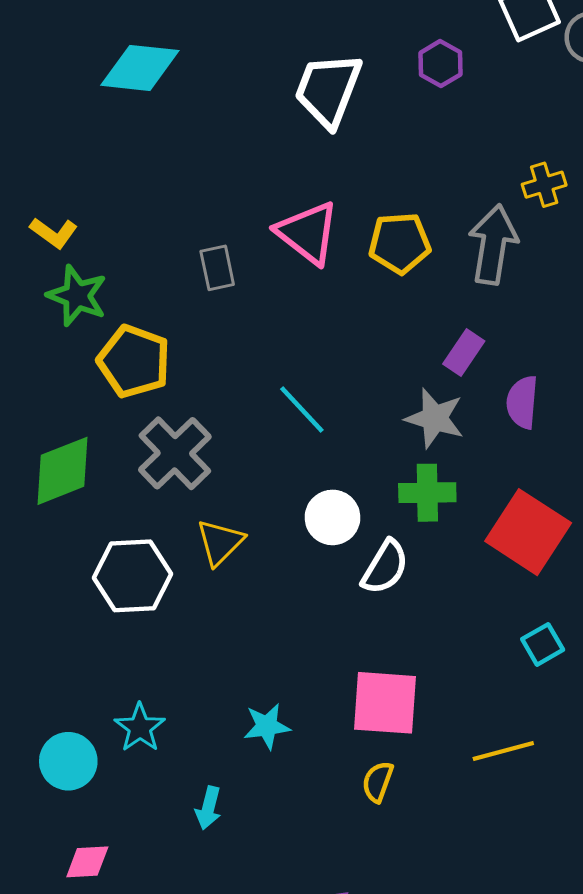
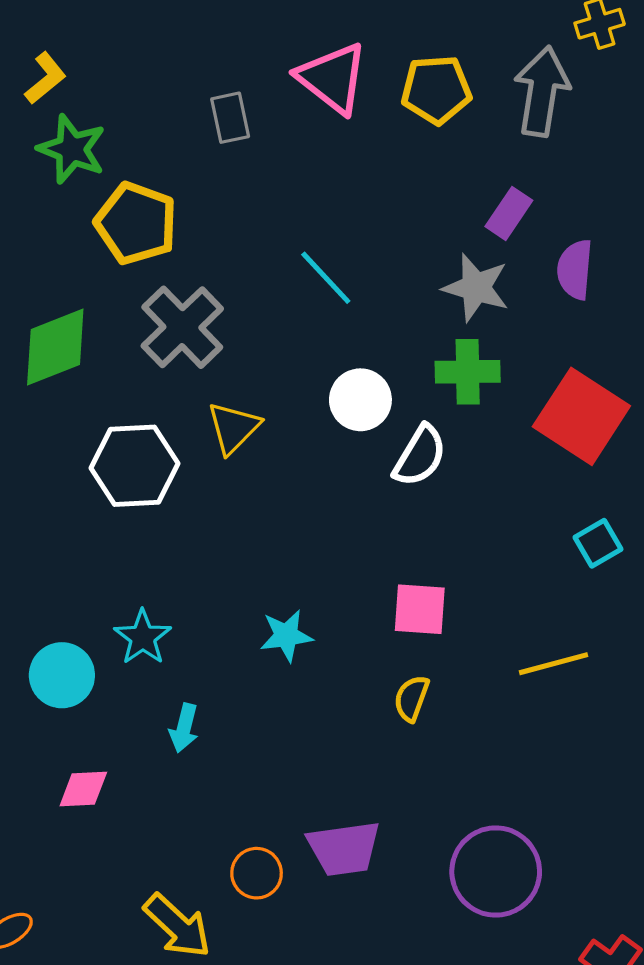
yellow L-shape: (54, 233) -> (45, 78), turned -75
pink square: (385, 703) -> (420, 609), size x0.7
cyan arrow: (208, 808) -> (184, 728), moved

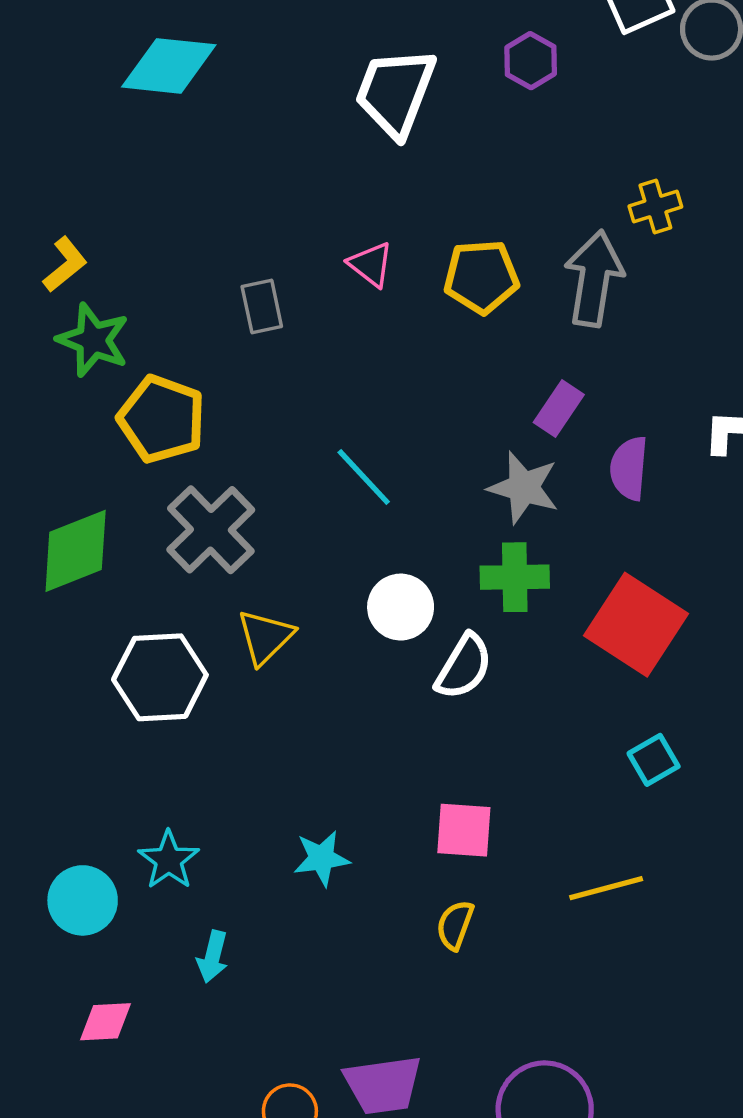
pink triangle: (332, 78) -> (371, 264), size x0.6

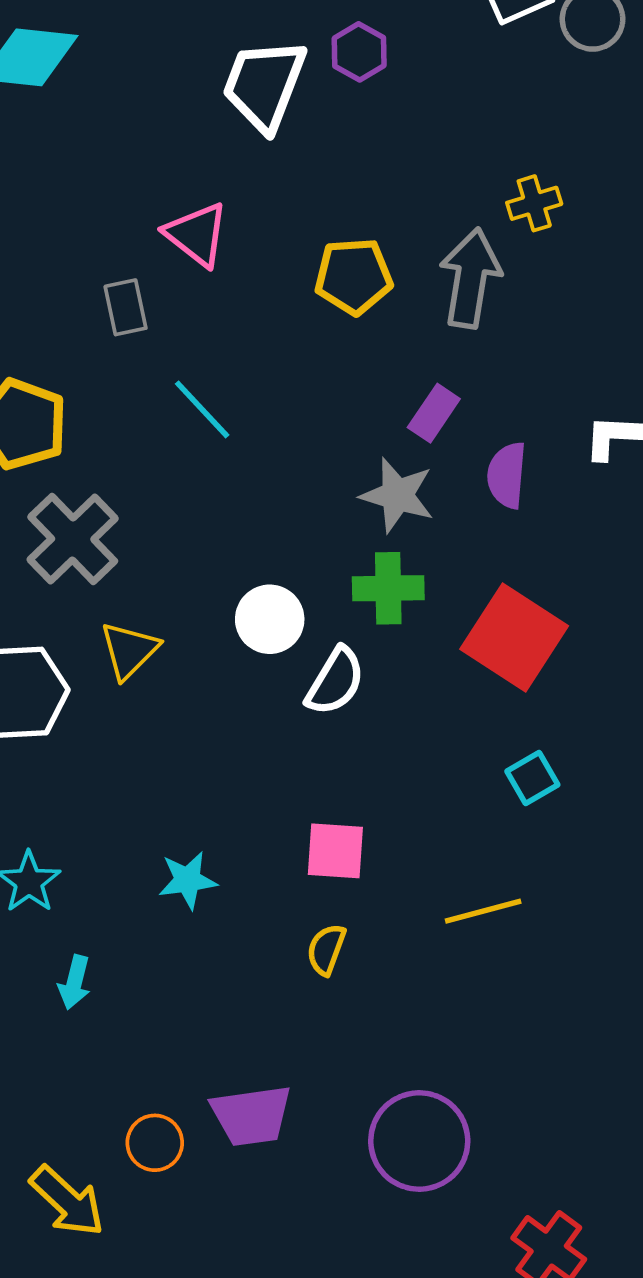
purple hexagon: (531, 61) -> (359, 52), moved
pink triangle: (371, 264) -> (197, 234), moved, size x1.4
cyan line: (364, 477) -> (202, 409), moved

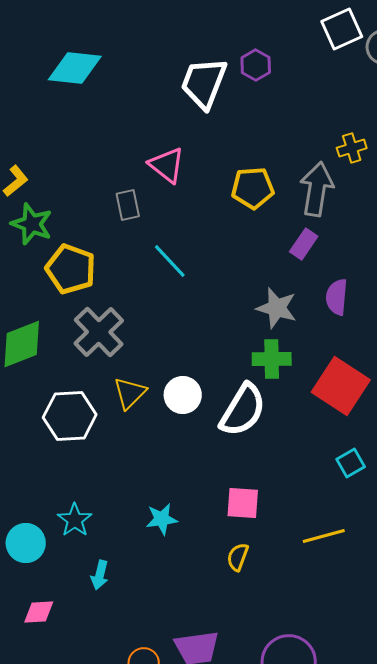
purple rectangle: (434, 413) -> (304, 244), moved
white circle: (270, 619) -> (183, 395), moved
white semicircle: (335, 681) -> (243, 410), size x1.4

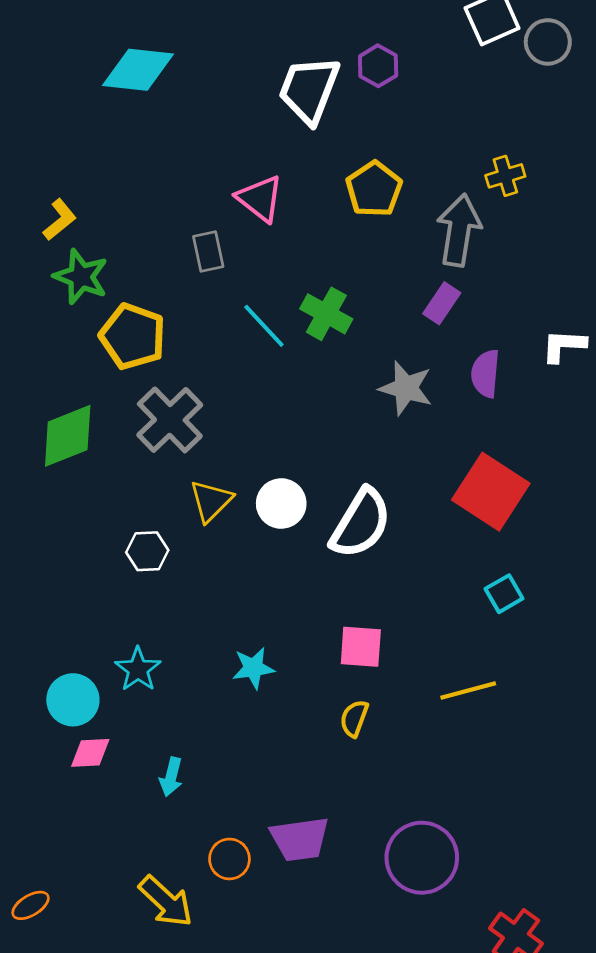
yellow pentagon: (253, 188) -> (374, 189), moved, turned -30
green cross: (272, 359) -> (326, 314), moved, turned 30
white hexagon: (70, 416) -> (147, 551), moved, size x0.6
cyan arrow: (100, 575) -> (171, 777), moved
pink diamond: (39, 612) -> (90, 753), moved

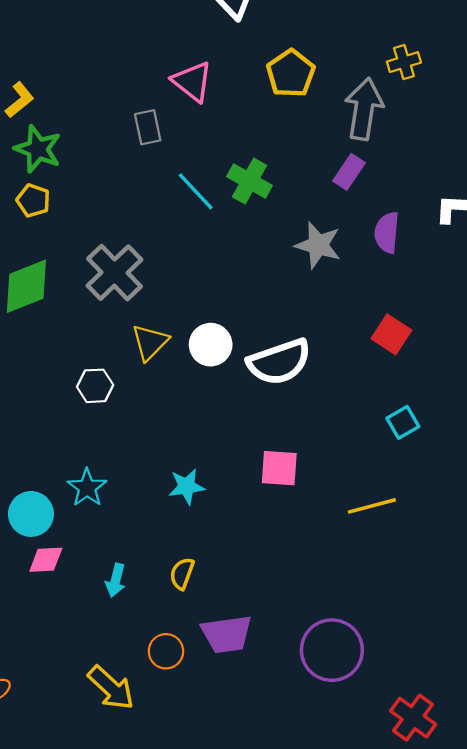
yellow pentagon: (133, 336) -> (33, 200), moved, size x0.6
red square: (491, 492) -> (391, 334), size x0.6
white semicircle: (361, 523) -> (279, 362), turned 40
yellow semicircle: (354, 718) -> (182, 573), moved

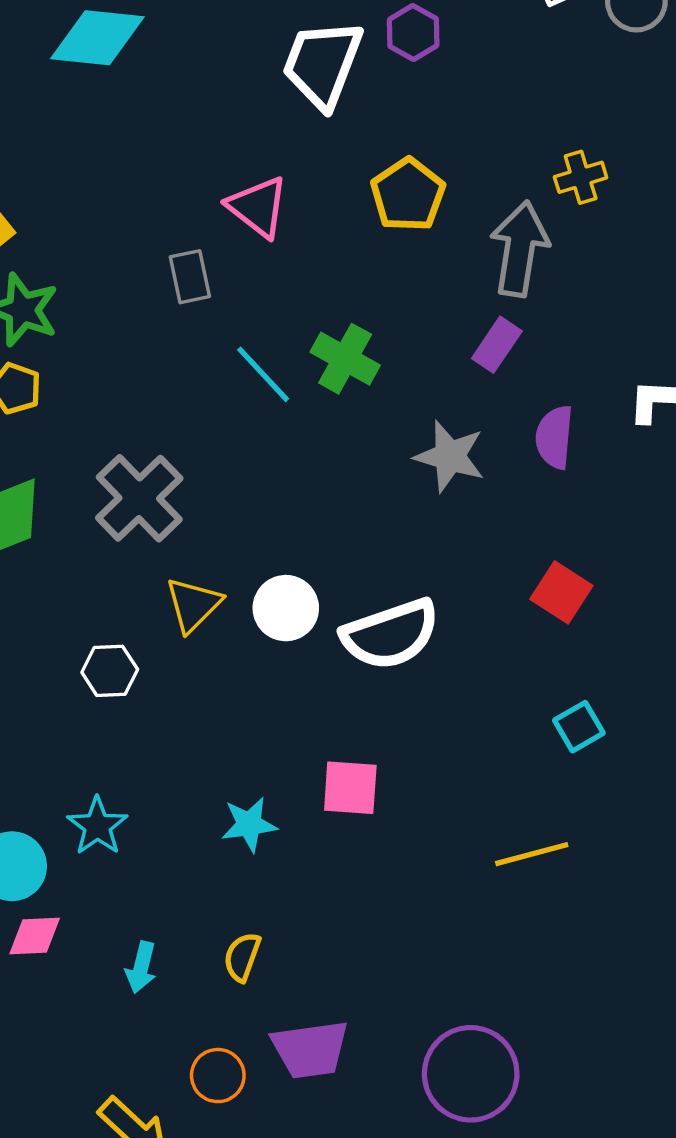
pink square: (279, 468) -> (350, 788), moved

